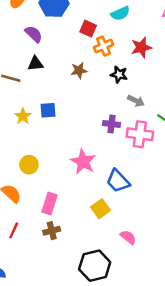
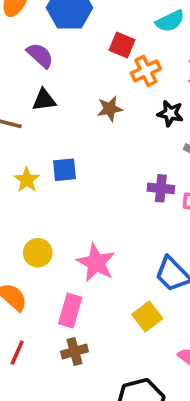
pink star: (83, 162) -> (96, 263), moved

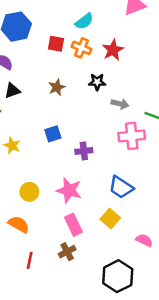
orange cross: (146, 71) -> (81, 48), moved, turned -30
blue square: (64, 170) -> (53, 134), moved
purple cross: (161, 188) -> (84, 151), moved
pink rectangle: (70, 311) -> (74, 225), moved, turned -30

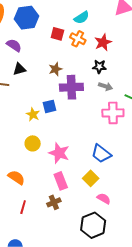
black star: (97, 82) -> (99, 67), moved
yellow star: (12, 145) -> (33, 114), moved
purple cross: (84, 151) -> (71, 87), moved, size x1.6
yellow circle: (29, 192) -> (33, 143), moved
pink semicircle: (144, 240) -> (104, 199), moved

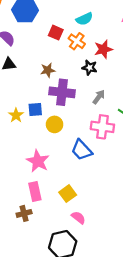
black star: (99, 67) -> (90, 68), moved
gray arrow: (105, 86) -> (99, 97), turned -80
yellow circle: (33, 143) -> (55, 124), moved
blue trapezoid: (101, 154) -> (82, 150), moved

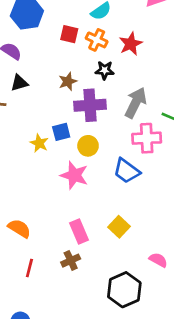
black star: (90, 68) -> (105, 70), moved
gray arrow: (99, 97) -> (136, 103), size x1.6
pink star: (38, 161) -> (74, 175), moved
pink semicircle: (78, 218) -> (158, 260), moved

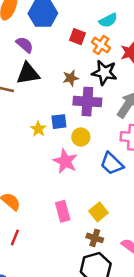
black star: (105, 70) -> (104, 73), size x1.5
black triangle: (19, 83) -> (28, 73), size x1.5
brown cross: (71, 261) -> (95, 238), moved, turned 35

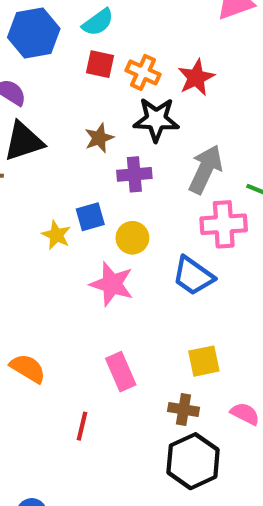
cyan semicircle: (108, 20) -> (98, 22), moved
purple cross: (87, 102) -> (134, 174), size x0.7
yellow square: (98, 212) -> (204, 361), moved, turned 36
red line: (15, 237) -> (82, 426), moved

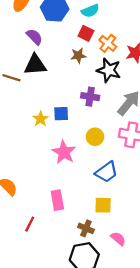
brown star: (99, 138) -> (78, 56), moved
yellow circle: (132, 238) -> (95, 137), moved
blue trapezoid: (193, 276) -> (106, 172), moved, turned -85

